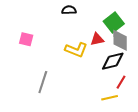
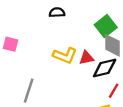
red triangle: (97, 39) -> (86, 58), moved

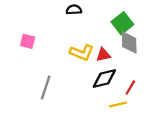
black diamond: (105, 68) -> (104, 79), moved

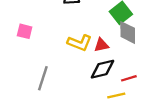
red line: (130, 88) -> (129, 78), turned 42

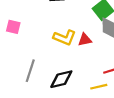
black diamond: (102, 69) -> (61, 79), moved

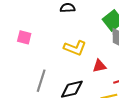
red triangle: (85, 40) -> (99, 66), moved

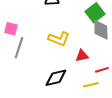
gray line: (41, 81) -> (19, 48), moved

